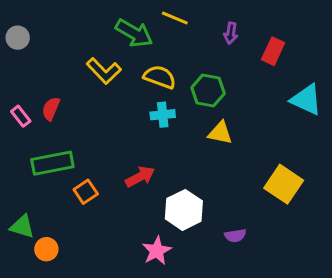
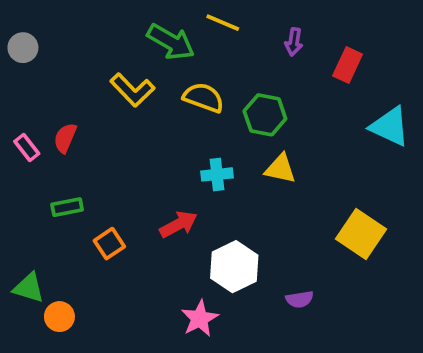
cyan cross: (163, 115) -> (217, 174), moved
green rectangle: (52, 163) -> (67, 207), size x0.6

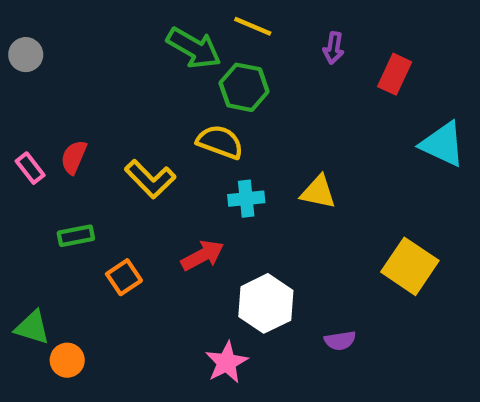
yellow L-shape: (132, 90) -> (150, 179), moved
yellow semicircle: (204, 98) -> (220, 142), moved
green hexagon: (265, 115) -> (244, 87), moved

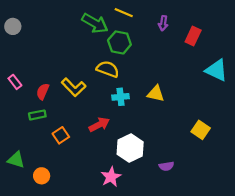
red semicircle: (74, 157) -> (43, 92), moved
yellow square: (410, 266) -> (201, 130), size x0.7
orange circle: (67, 360) -> (42, 176), moved

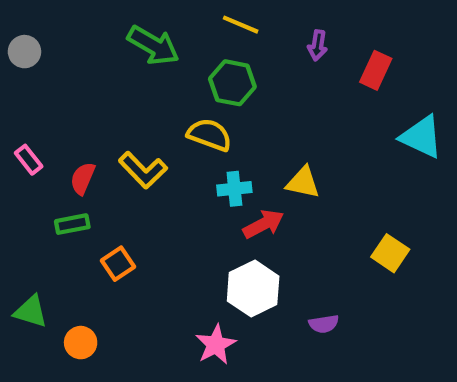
green arrow: (95, 23) -> (153, 45), moved
red arrow: (99, 125) -> (264, 224), moved

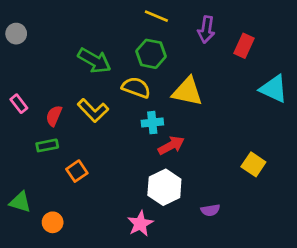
green arrow: (153, 45) -> (94, 61), moved
purple arrow: (318, 45) -> (206, 30), size x1.4
yellow triangle: (303, 183) -> (187, 92), moved, size x1.4

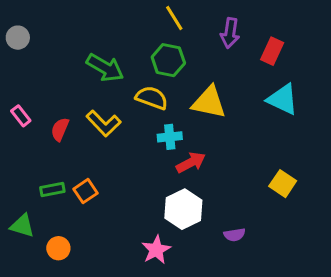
yellow line: (156, 16) -> (174, 18), turned 35
cyan triangle: (274, 89) -> (283, 99), moved
green rectangle: (47, 145) -> (52, 190), moved

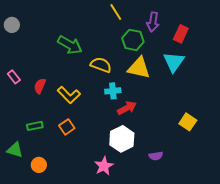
green hexagon: (168, 60) -> (133, 40), moved
cyan triangle: (283, 99) -> (174, 62), moved, turned 40
yellow L-shape: (104, 123) -> (69, 95), moved
orange square: (86, 191) -> (67, 127), moved

